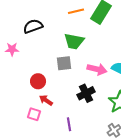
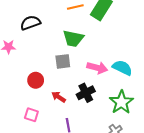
red arrow: (46, 100) -> (59, 97), moved

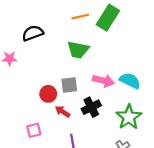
gray square: (63, 61) -> (69, 85), moved
red circle: (36, 80) -> (48, 94), moved
pink square: (31, 115) -> (34, 130), turned -32

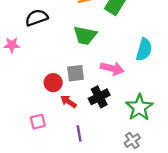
cyan semicircle: (130, 81) -> (144, 50), moved, turned 80

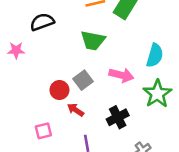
gray square: (76, 73) -> (83, 80), turned -30
black cross: (99, 97) -> (118, 117), moved
green star: (139, 107) -> (157, 94), moved

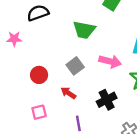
red circle: (59, 90) -> (39, 75), moved

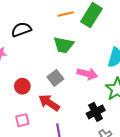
red arrow: (68, 93) -> (49, 103), size x1.5
black cross: (107, 100) -> (96, 112), moved

